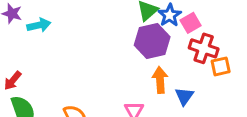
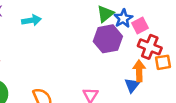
cyan arrow: (39, 25) -> (31, 20), moved
orange arrow: (160, 80) -> (139, 71), moved

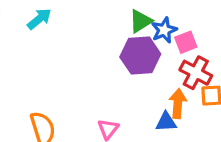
cyan arrow: (31, 20) -> (39, 19), turned -36
blue triangle: (132, 85) -> (166, 122), turned 42

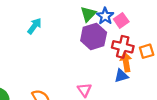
cyan arrow: (39, 19) -> (34, 26), moved
red cross: (196, 73) -> (123, 47), moved

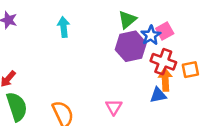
blue star: (105, 16) -> (151, 35), moved
cyan arrow: (34, 26) -> (64, 27), turned -49

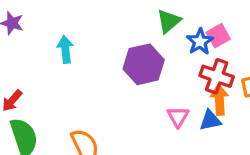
cyan arrow: (64, 27) -> (65, 49), moved
purple hexagon: (131, 46) -> (144, 64), moved
pink triangle: (114, 107) -> (178, 117), moved

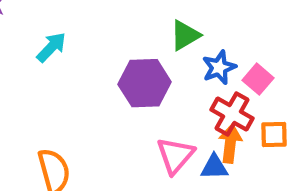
pink square: (218, 36) -> (258, 79), moved, turned -30
cyan arrow: (65, 49) -> (51, 47), turned 40
pink triangle: (178, 117) -> (175, 155), size x1.4

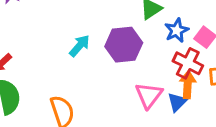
cyan arrow: (51, 47) -> (79, 46), moved
blue triangle: (214, 167) -> (177, 102), turned -40

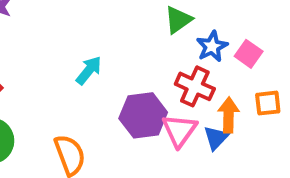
purple hexagon: (124, 45) -> (143, 115), moved
red cross: (188, 63) -> (195, 86), moved

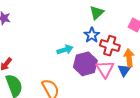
blue star: (212, 46) -> (92, 35), moved
cyan arrow: (89, 70) -> (65, 50), moved, turned 42

